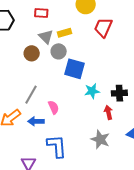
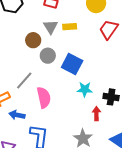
gray circle: (59, 51) -> (48, 56), moved
pink semicircle: (54, 107) -> (44, 97), size x1.5
blue arrow: (36, 121) -> (17, 115), moved

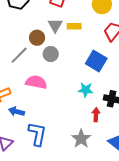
blue square: (72, 64) -> (96, 61), moved
gray line: (24, 81) -> (19, 55), moved
pink semicircle: (44, 97) -> (36, 82), moved, turned -70

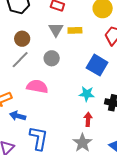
brown circle: (37, 38) -> (22, 39), moved
red arrow: (96, 115) -> (88, 119), moved

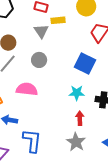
yellow rectangle: (75, 30) -> (58, 20), moved

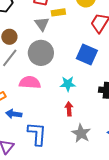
gray circle: (39, 60) -> (41, 53), size x1.6
cyan star: (77, 93) -> (68, 84), moved
red arrow: (80, 118) -> (69, 109), moved

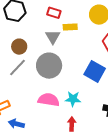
pink semicircle: (30, 83) -> (49, 100), moved

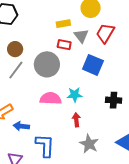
red rectangle: (54, 13) -> (64, 45), moved
gray triangle: (53, 37) -> (81, 36), moved

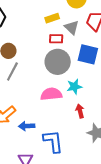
gray circle: (47, 64) -> (58, 62), moved

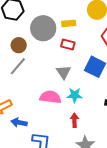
gray triangle: (72, 27) -> (64, 72), moved
gray circle: (58, 62) -> (43, 28), moved

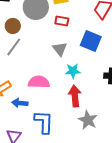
pink semicircle: (50, 97) -> (39, 82), moved
red arrow: (74, 120) -> (75, 96), size x1.5

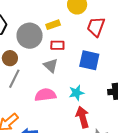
gray triangle: (60, 49) -> (51, 66), moved
pink semicircle: (39, 82) -> (45, 95), moved

